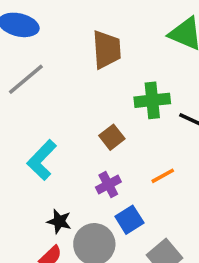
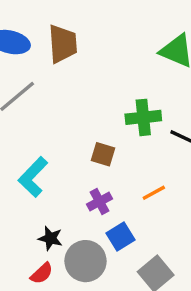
brown trapezoid: (107, 49) -> (63, 44), moved
brown square: (112, 137) -> (103, 154), turned -35

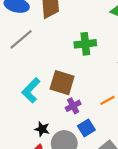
green cross: (143, 117) -> (85, 44), moved
brown square: (103, 154) -> (62, 83), moved, size x1.6

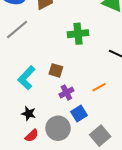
brown square: (62, 83) -> (56, 70), size x0.6
black star: (42, 129) -> (29, 114), moved

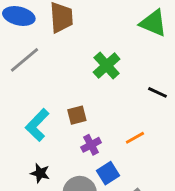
green cross: (78, 34) -> (107, 66), turned -36
brown square: (56, 70) -> (77, 115), turned -32

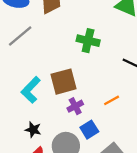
green cross: (107, 66) -> (88, 41), turned -35
brown square: (77, 115) -> (64, 82), size x1.6

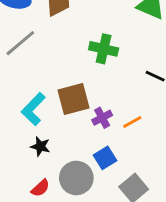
purple cross: (75, 106) -> (102, 118), moved
black star: (33, 130) -> (40, 146), moved

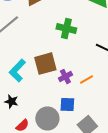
black star: (40, 146) -> (11, 102), moved
blue square: (105, 158) -> (67, 104), turned 35

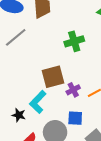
green cross: (66, 28) -> (74, 41), turned -30
cyan L-shape: (17, 70) -> (38, 102), moved

